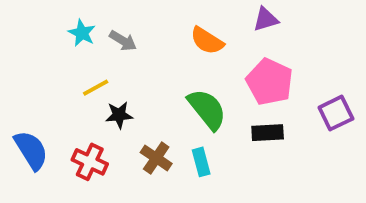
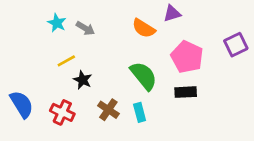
purple triangle: (266, 19) -> (172, 13), moved
purple square: (336, 113) -> (236, 45), moved
black star: (119, 115) -> (83, 80), turned 30

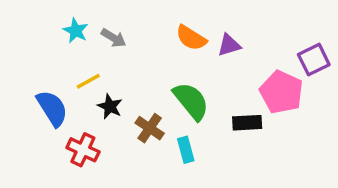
purple triangle: (172, 13) -> (229, 45), moved
pink pentagon: (187, 57) -> (281, 92), moved
blue semicircle: (22, 104) -> (52, 108), moved
brown cross: (108, 110) -> (150, 128), moved

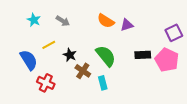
cyan star: (76, 31) -> (34, 20), moved
pink pentagon: (281, 92) -> (167, 60), moved
black star: (110, 106) -> (70, 55), moved
black rectangle: (247, 123) -> (143, 55), moved

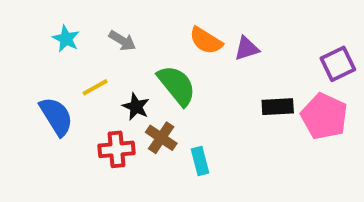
green semicircle: (106, 56) -> (177, 85), moved
red cross: (46, 83) -> (117, 149), moved, turned -30

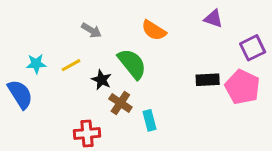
cyan star: (66, 39) -> (36, 64), moved, turned -30
purple triangle: (247, 48) -> (213, 19), moved, turned 36
blue semicircle: (56, 116) -> (20, 94), moved
red cross: (117, 149) -> (87, 133), moved

